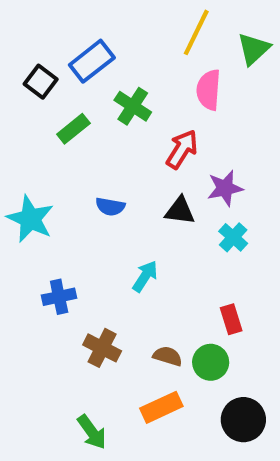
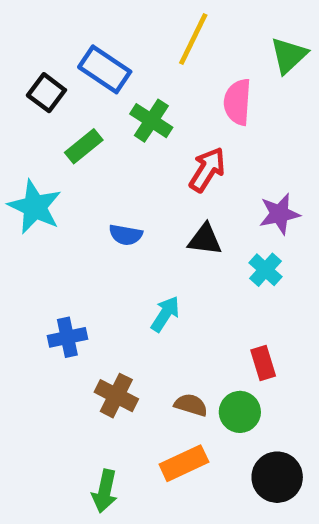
yellow line: (196, 32) -> (193, 39), moved
blue rectangle: (92, 61) -> (105, 69), turned 72
purple star: (225, 188) -> (279, 214), moved
cyan star: (30, 219) -> (35, 207), moved
green arrow: (92, 432) -> (105, 491), turned 48

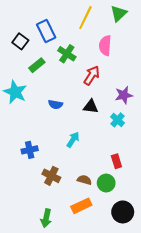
green triangle: (289, 55) -> (119, 13), moved
blue rectangle: (105, 69) -> (46, 31), turned 30

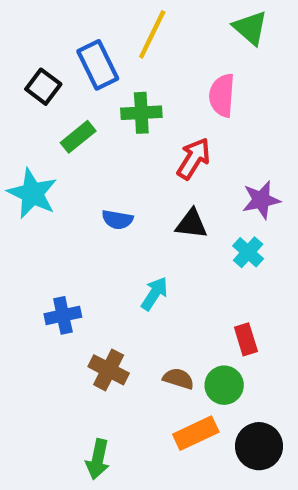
green triangle: (119, 13) -> (250, 28), turned -36
yellow line: (85, 18) -> (152, 34), moved
green cross: (67, 54) -> (141, 113), turned -36
orange rectangle: (81, 206) -> (196, 433), moved

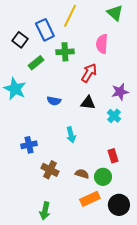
cyan arrow: (154, 294) -> (71, 135), turned 133

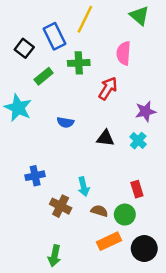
black triangle: (88, 103) -> (105, 138), moved
cyan arrow: (71, 135) -> (84, 187), moved

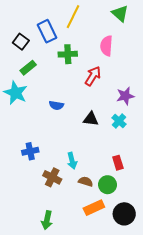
green rectangle: (44, 76) -> (28, 68), moved

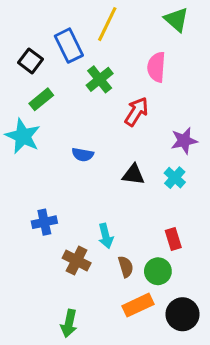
green cross: (68, 54) -> (100, 79), turned -36
brown semicircle: (86, 182) -> (126, 267), turned 56

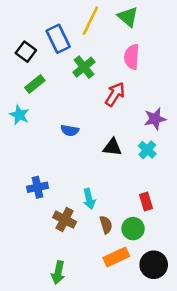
green triangle: (176, 19) -> (128, 17), moved
cyan star: (23, 136) -> (19, 115), size x0.7

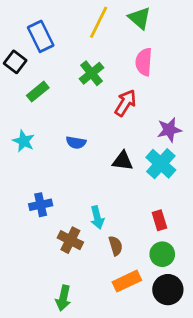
blue rectangle: (58, 39) -> (41, 36), moved
black square: (26, 52) -> (15, 62), moved
cyan star: (19, 115) -> (24, 141), moved
cyan cross: (147, 150) -> (161, 164), size x1.5
green circle: (133, 229) -> (162, 254), moved

